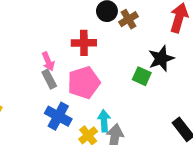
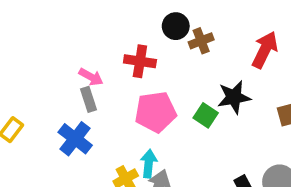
pink arrow: (48, 61) -> (91, 77), turned -48
pink pentagon: (84, 83) -> (156, 112), moved
blue cross: (58, 116) -> (75, 139), moved

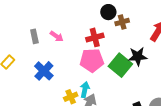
red cross: (140, 61) -> (95, 37), moved, turned -30
gray rectangle: (88, 99) -> (34, 36), moved
green square: (206, 115) -> (120, 65), size x1.6

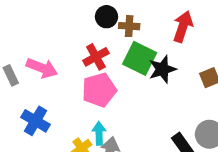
brown cross: (122, 22) -> (129, 26), turned 32
pink arrow: (57, 36) -> (42, 68), size x1.5
green square: (120, 65) -> (140, 58), moved

